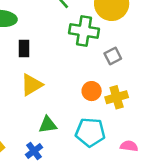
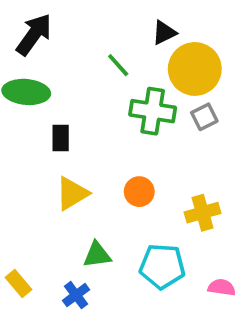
gray square: (113, 56) -> (204, 117), moved
orange circle: (92, 91) -> (139, 192), moved

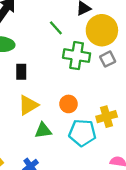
green triangle: (97, 255) -> (43, 130), moved
cyan pentagon: (162, 266) -> (82, 133), moved

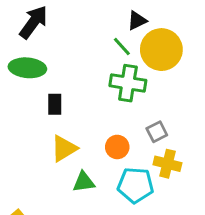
green line: (56, 28) -> (122, 46), moved
gray square: (108, 59) -> (157, 132), moved
yellow cross: (107, 117) -> (167, 164), turned 30

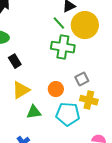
black rectangle: (55, 104) -> (15, 61), turned -32

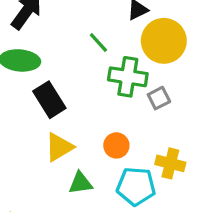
green line: (59, 23) -> (98, 42), moved
black rectangle: (15, 61) -> (49, 100), size x1.5
gray square: (82, 79) -> (159, 98), moved

